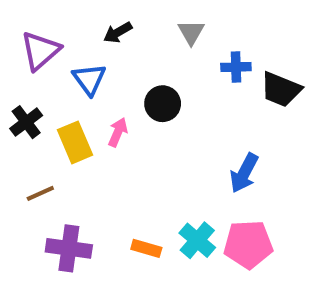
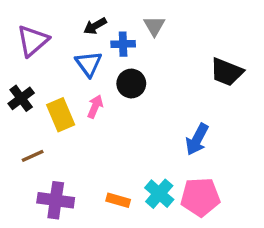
blue cross: (236, 67) -> (123, 44), moved
blue triangle: (89, 79) -> (89, 64), moved

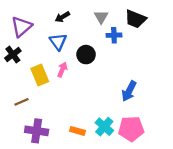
blue cross: (123, 44) -> (114, 35), moved
black trapezoid: (227, 72) -> (135, 19), moved
black cross: (21, 98) -> (13, 55), moved

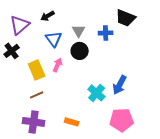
black arrow: (62, 17) -> (48, 16), moved
gray triangle: (101, 17) -> (79, 31), moved
brown line: (22, 102) -> (37, 95), moved
cyan cross: (104, 127) -> (97, 93), moved

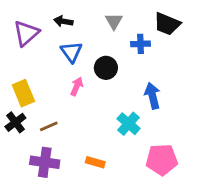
black arrow: (48, 16) -> (63, 21), turned 40
gray triangle: (79, 31) -> (114, 21), moved
black cross: (12, 51) -> (15, 122), moved
yellow rectangle: (37, 70) -> (23, 93), moved
blue arrow: (120, 85) -> (152, 96), moved, turned 138

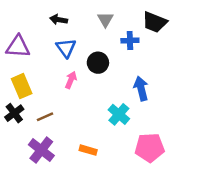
purple triangle: (26, 33) -> (18, 47), moved, turned 45
purple cross: (45, 162) -> (41, 150), turned 30

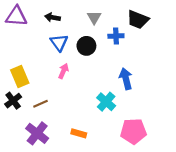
purple triangle: (18, 47) -> (16, 16), moved
black circle: (98, 63) -> (86, 46), moved

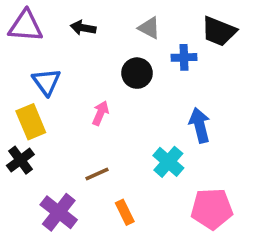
gray triangle: (94, 17) -> (149, 28), turned -32
blue triangle: (59, 43) -> (47, 82), moved
brown line: (40, 104) -> (97, 174), moved
orange rectangle: (79, 133) -> (125, 212), turned 48

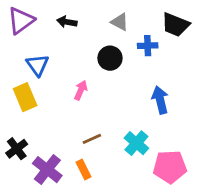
purple triangle: (26, 26) -> (21, 21), turned -40
black cross: (20, 160) -> (17, 149), moved
cyan cross: (168, 162) -> (136, 143), moved
brown line: (97, 174) -> (92, 139), moved
orange rectangle: (125, 212) -> (84, 170), moved

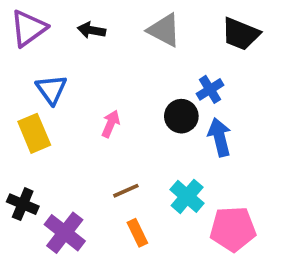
gray triangle: (120, 22) -> (164, 30), size x1.4
blue cross: (148, 46) -> (210, 89), moved, turned -30
black circle: (110, 58) -> (181, 116), moved
black cross: (17, 149) -> (23, 204), turned -30
orange rectangle: (84, 170) -> (137, 233), moved

